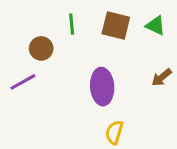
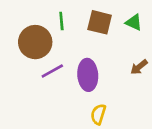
brown circle: (41, 48) -> (35, 42), size x1.6
purple line: (23, 82) -> (52, 71), moved

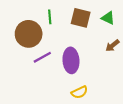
brown arrow: (139, 67) -> (112, 46), moved
yellow semicircle: (98, 114) -> (79, 92), turned -133

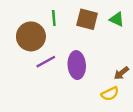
brown arrow: (112, 46) -> (121, 73), moved
yellow semicircle: (79, 92) -> (110, 94), moved

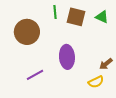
green line: (54, 18) -> (55, 12), moved
purple line: (46, 62) -> (35, 75), moved

